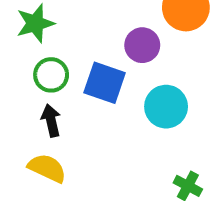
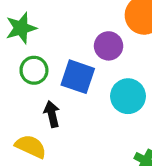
black arrow: (51, 120) -> (52, 114), moved

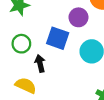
green circle: (34, 70) -> (21, 44), moved

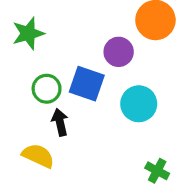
green circle: (21, 44) -> (47, 89), moved

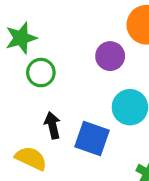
blue square: (87, 84) -> (92, 139), moved
green circle: (47, 89) -> (41, 73), moved

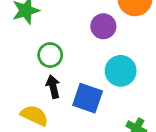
green circle: (41, 73) -> (50, 55), moved

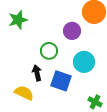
green circle: (50, 55) -> (49, 51), moved

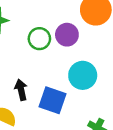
green circle: (49, 51) -> (39, 39), moved

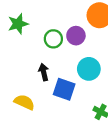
black arrow: (21, 90) -> (44, 72), moved

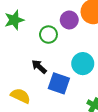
purple circle: (76, 36) -> (69, 20), moved
black arrow: (44, 72) -> (39, 67), turned -35

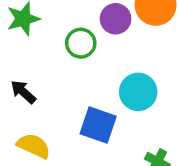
black arrow: (39, 67) -> (23, 92), moved

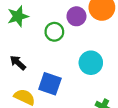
blue square: (98, 125) -> (50, 84), moved

